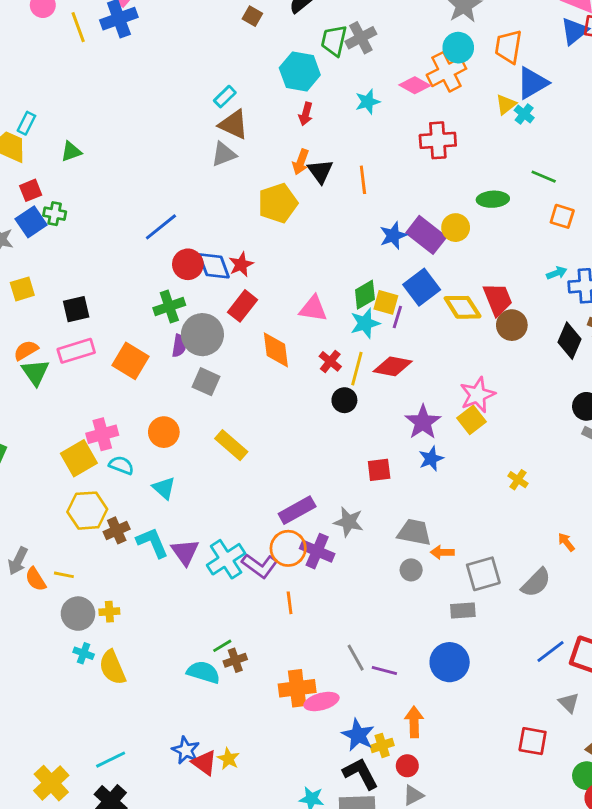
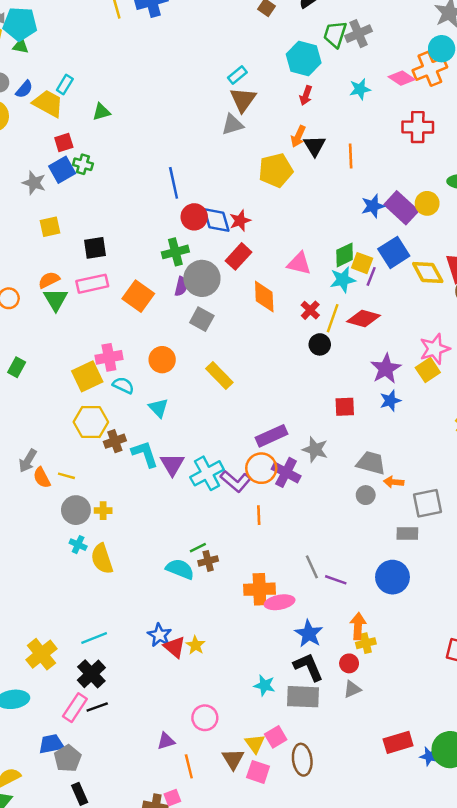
brown triangle: (234, 124) -> (243, 100), turned 36
blue line: (161, 227) -> (174, 183), turned -68
yellow cross: (382, 745) -> (366, 643), moved

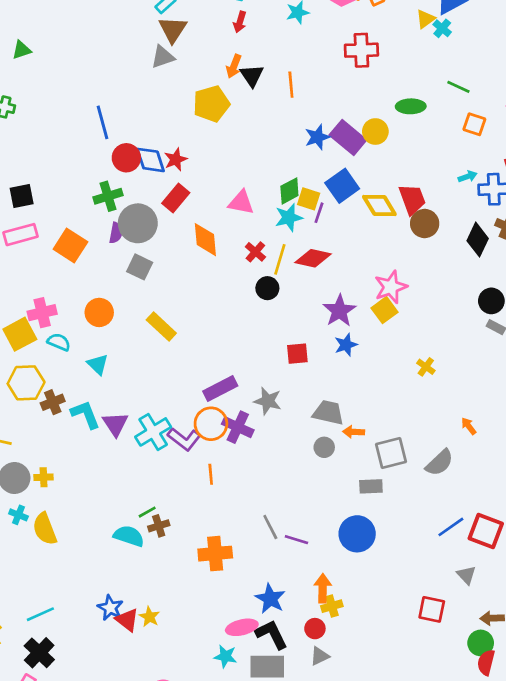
pink ellipse: (280, 602) -> (242, 627), moved

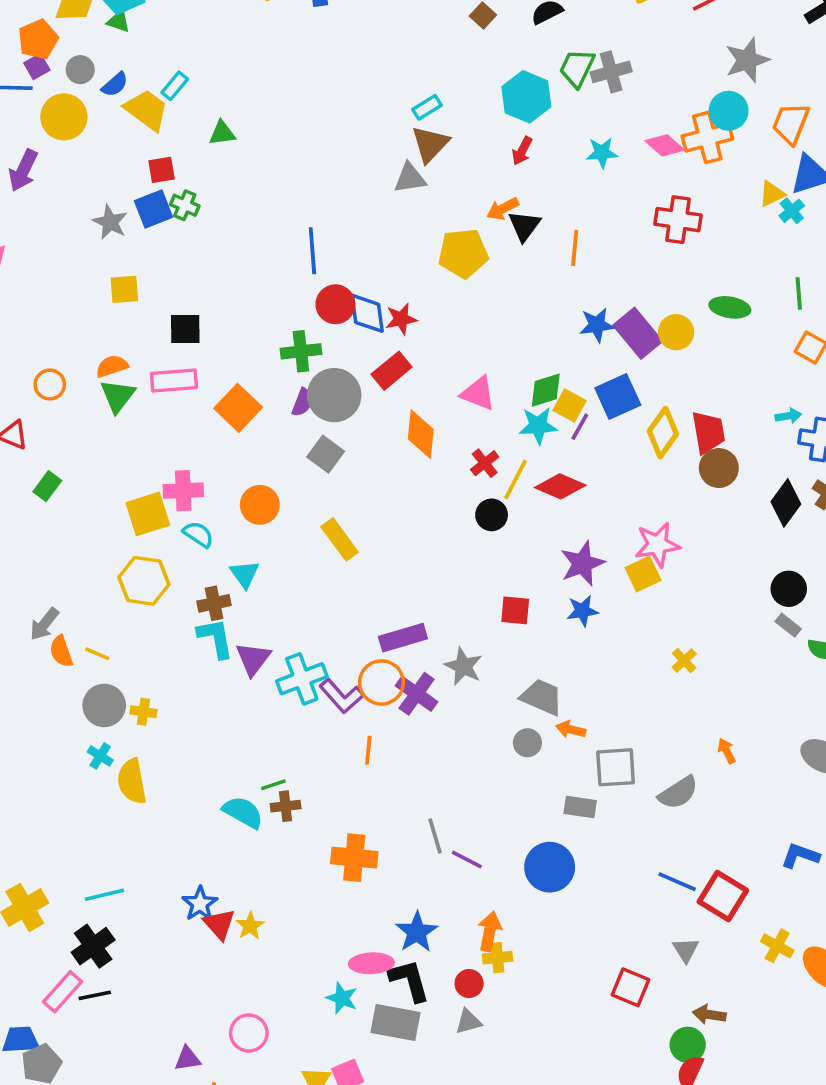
orange arrow: (234, 66) -> (503, 209), turned 30
green line: (458, 87) -> (799, 293), turned 50
yellow diamond: (379, 206) -> (663, 433), turned 56
brown cross: (53, 402) -> (214, 603), moved
blue line: (451, 527) -> (677, 882), turned 48

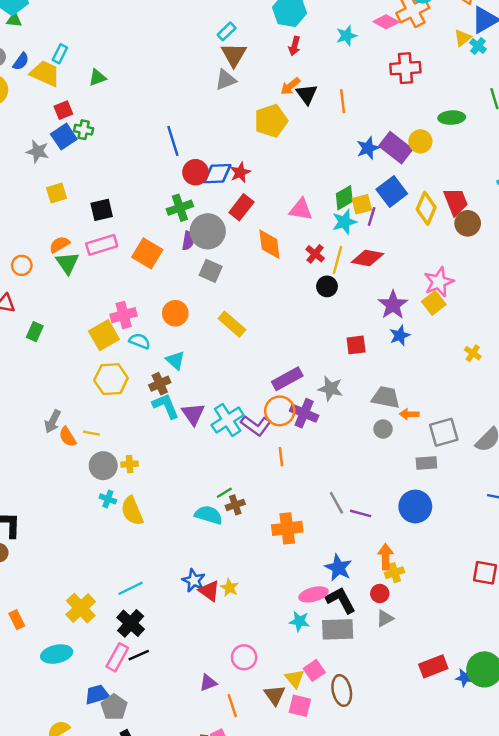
blue diamond: (367, 313) -> (217, 174), turned -72
yellow square: (569, 406) -> (362, 204), turned -30

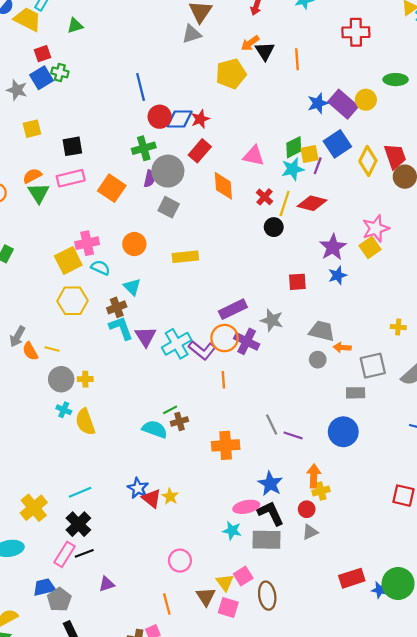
yellow rectangle: (232, 324) -> (185, 257), turned -50
yellow cross: (473, 353) -> (398, 327), moved, turned -32
purple triangle: (208, 683) -> (107, 584), moved

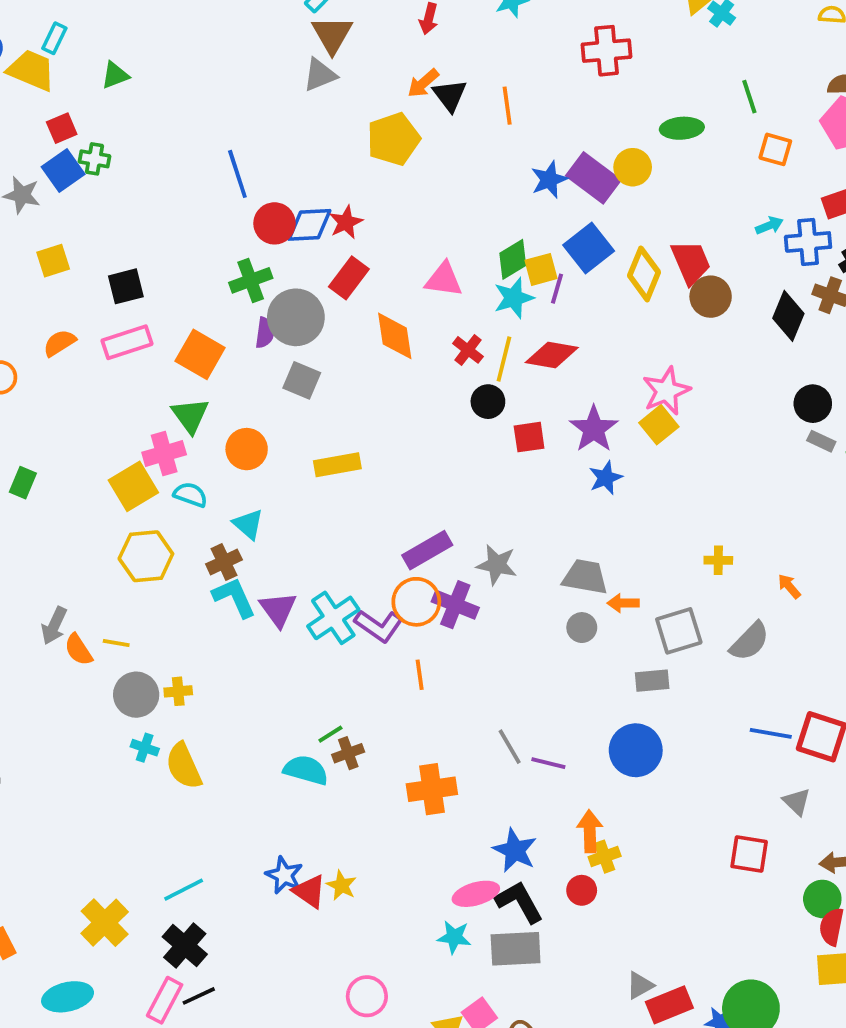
green triangle: (39, 193) -> (190, 415), moved
red square: (297, 282) -> (529, 437), moved
gray triangle: (310, 532) -> (640, 985), moved

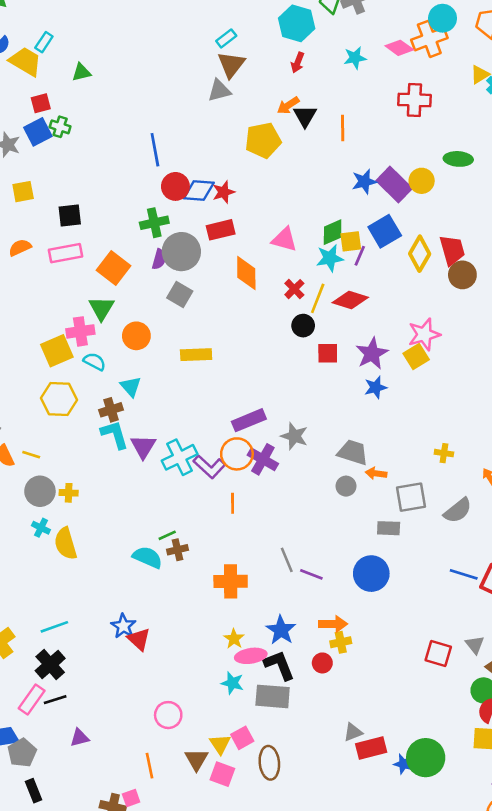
red rectangle: (349, 278) -> (221, 230), turned 32
gray triangle: (797, 802) -> (475, 645), moved
orange arrow: (590, 831) -> (333, 624), turned 84
yellow star: (342, 885) -> (234, 639), moved

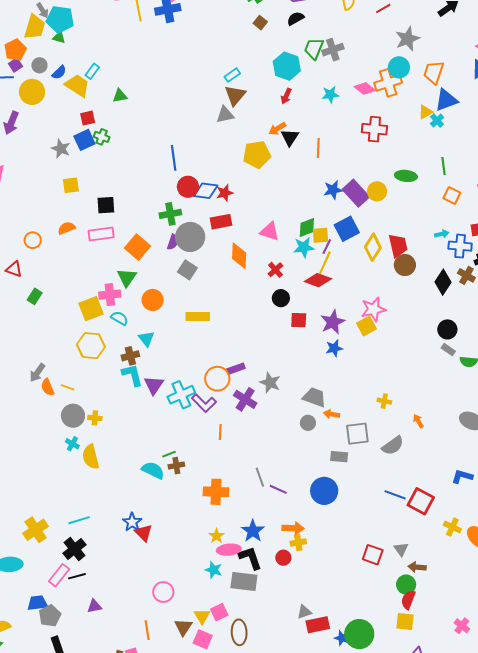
yellow line: (318, 298) -> (325, 263), moved
purple rectangle: (249, 420) -> (236, 369), size x0.7
orange circle: (237, 454) -> (217, 379), moved

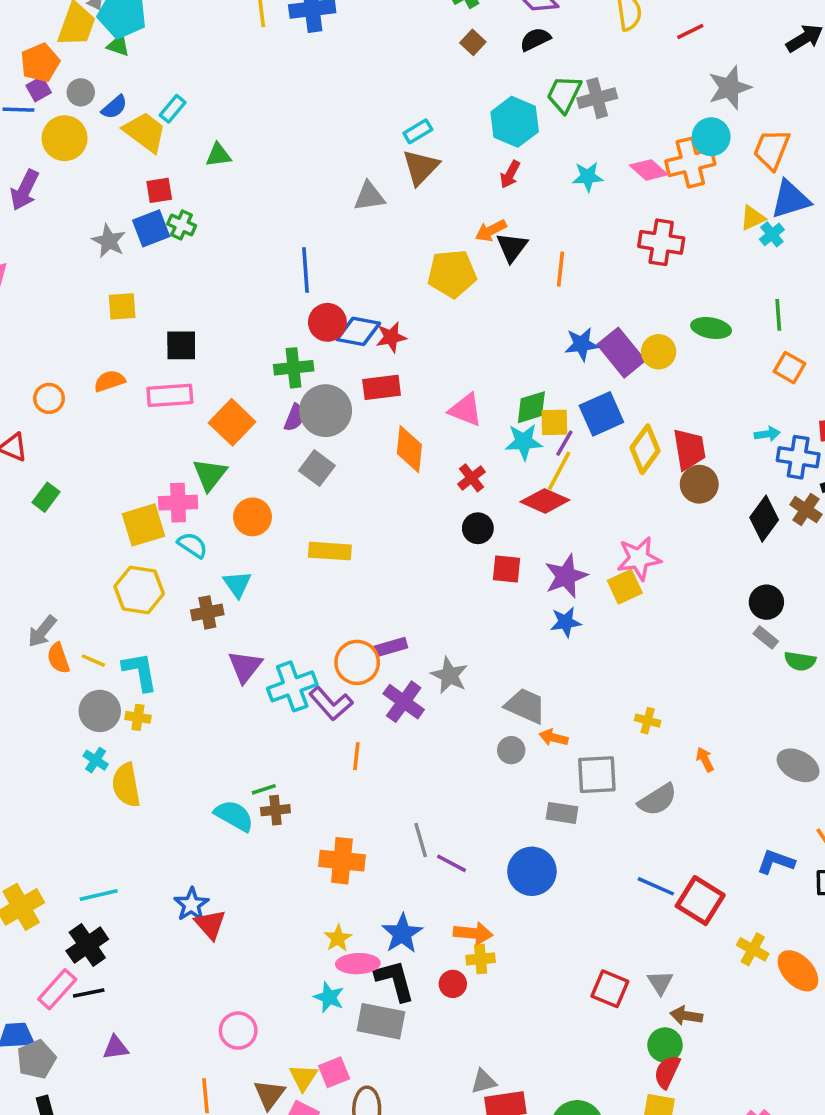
gray triangle: (225, 115) -> (369, 196), moved
cyan L-shape: (132, 375) -> (140, 672), moved

